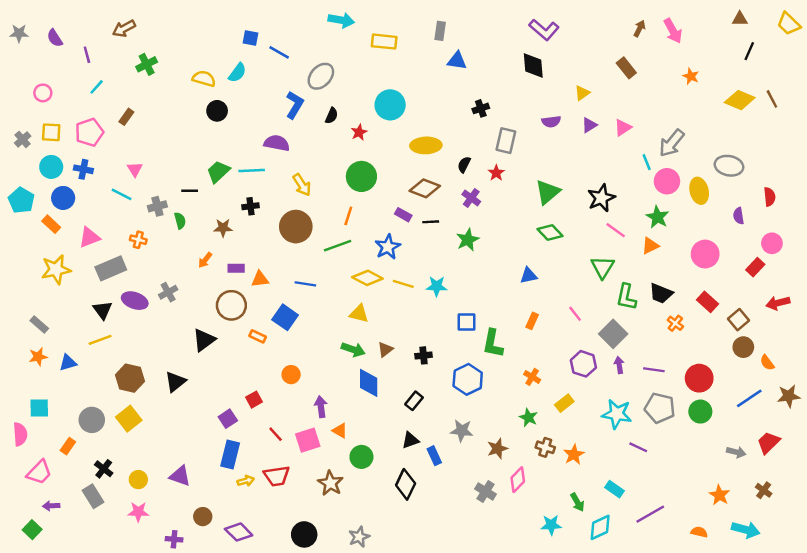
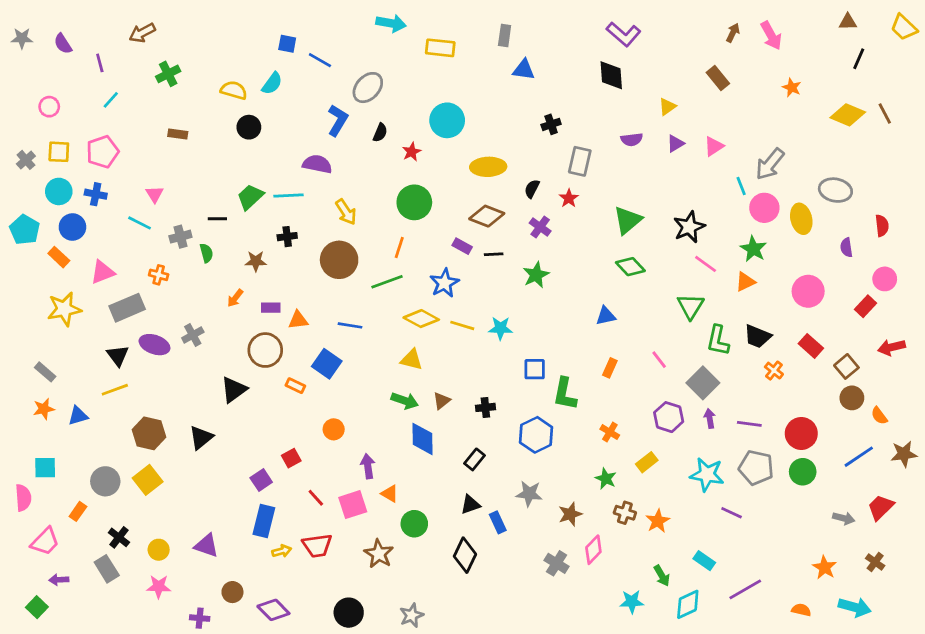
brown rectangle: (126, 117) -> (178, 134), moved, turned 63

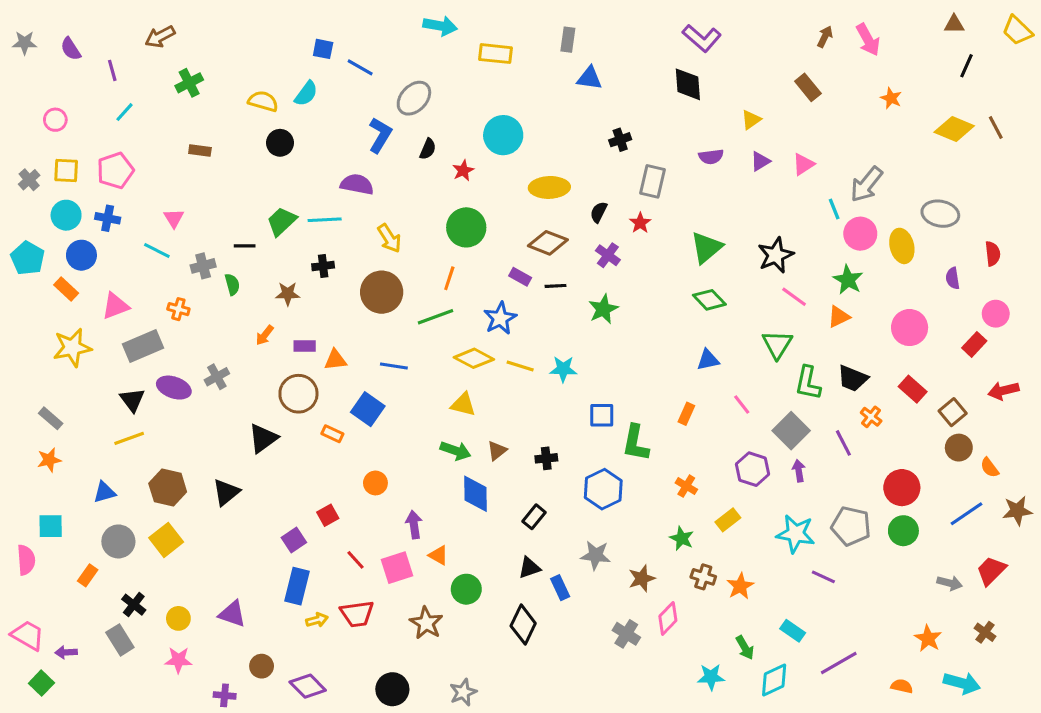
blue triangle: (606, 316) -> (708, 360), moved
blue triangle: (78, 416) -> (105, 492), moved
purple line: (749, 424) -> (843, 443), moved, turned 55
pink trapezoid: (45, 541) -> (28, 635), moved, turned -104

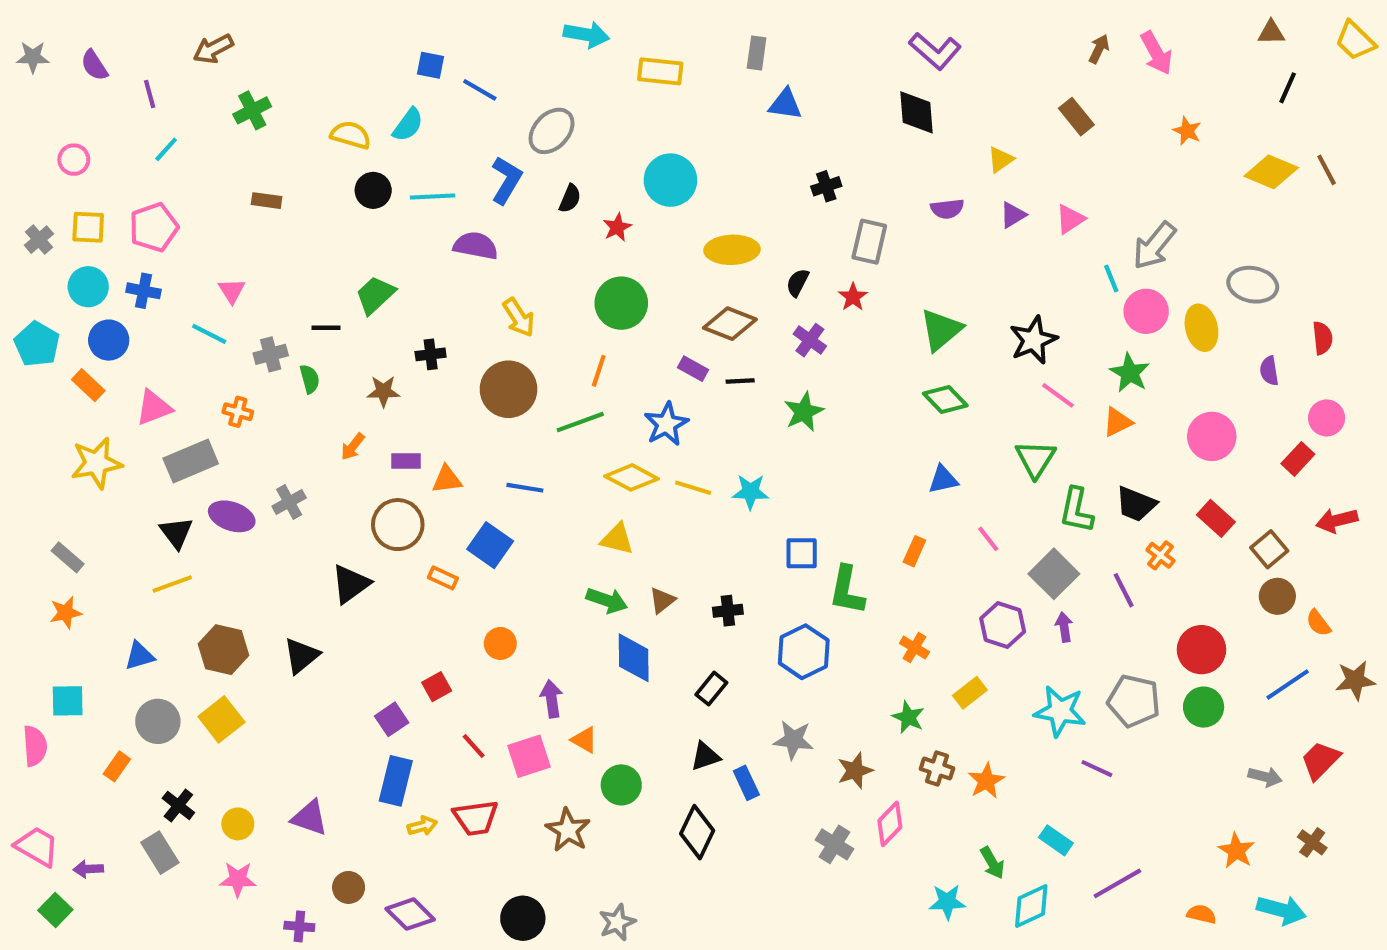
cyan line: (325, 220) -> (433, 197), moved

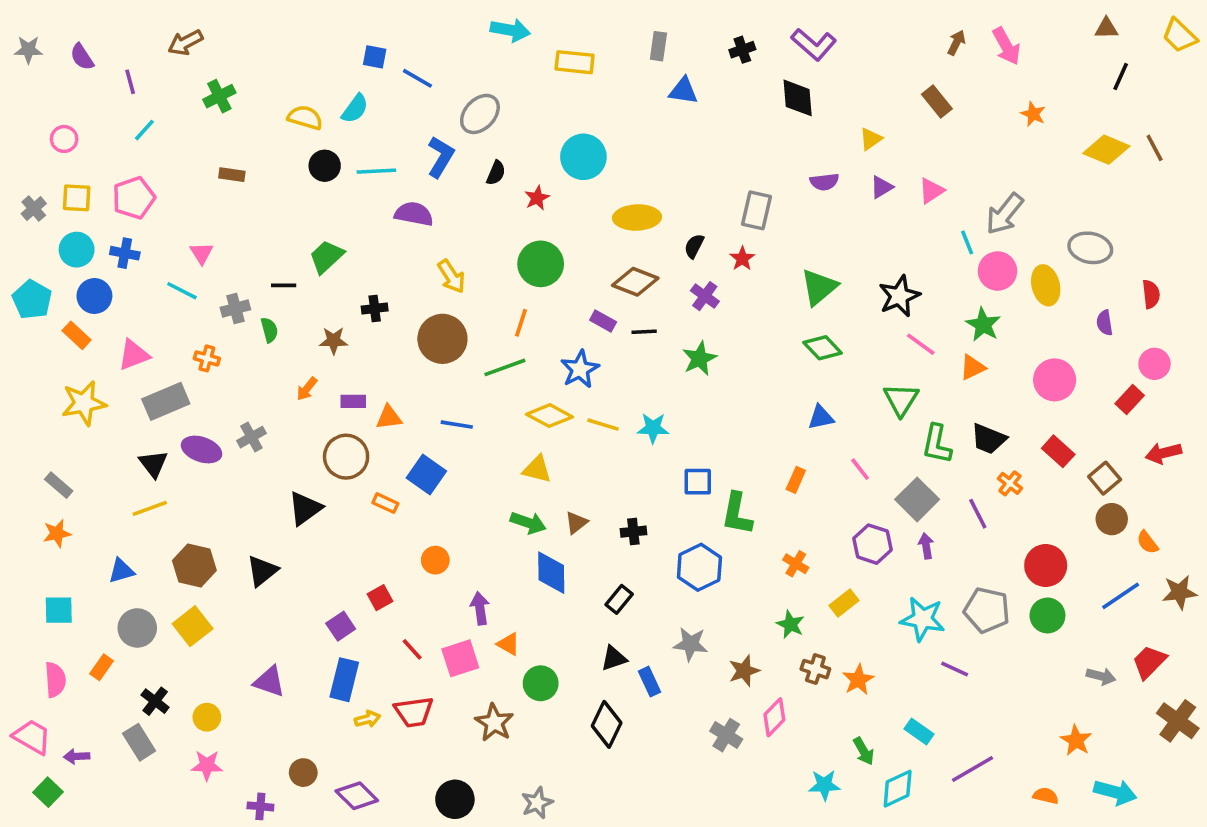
black cross: (826, 186) -> (742, 50), moved
pink semicircle: (35, 746) -> (55, 680), moved
purple triangle: (310, 818) -> (269, 682), moved
brown cross: (1312, 842) -> (1178, 721), moved, size x1.6

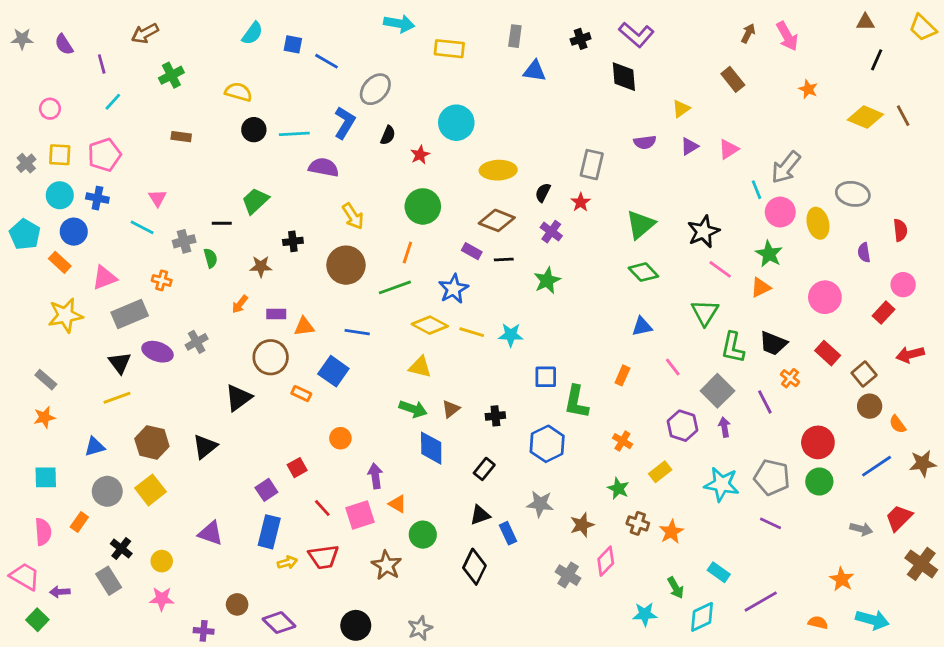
cyan semicircle: (355, 109) -> (252, 33), moved
purple line: (955, 669) -> (770, 523), moved

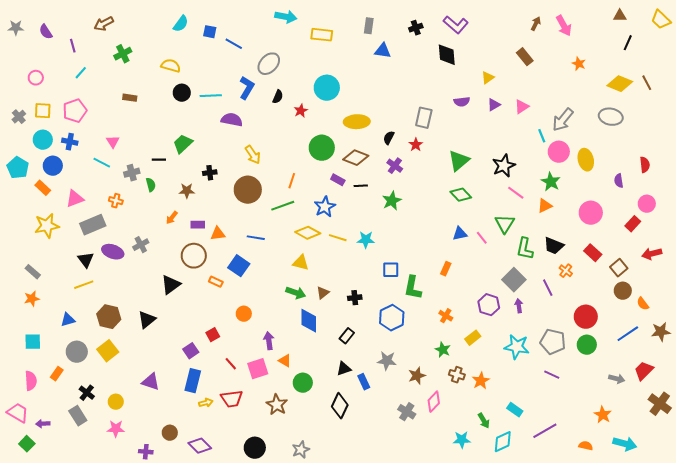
gray ellipse: (853, 194) -> (611, 117), moved
green circle: (423, 206) -> (322, 148), moved
pink line: (673, 367) -> (482, 238), moved

